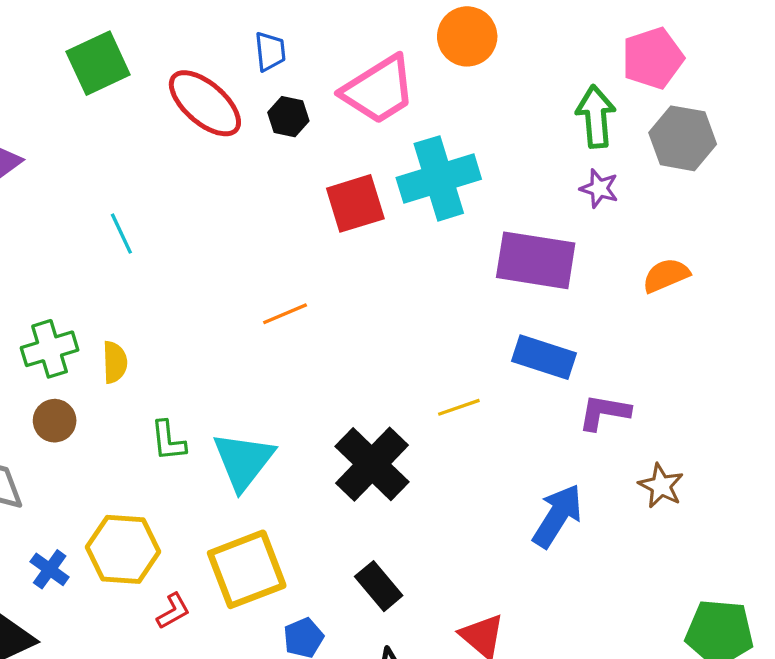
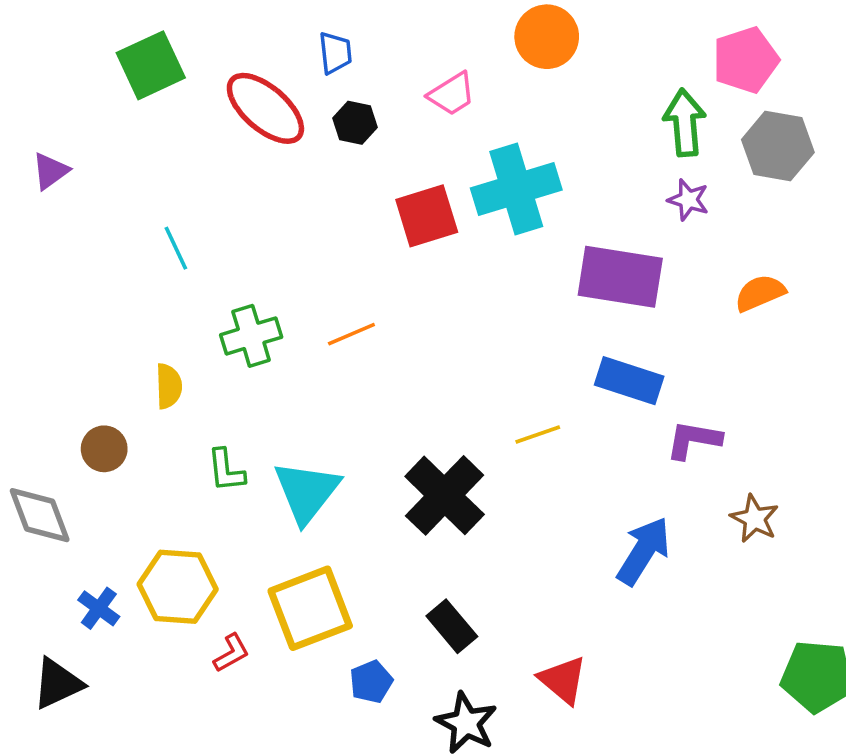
pink trapezoid: (379, 90) -> (452, 94), size x0.6
green cross: (50, 349) -> (251, 336), moved

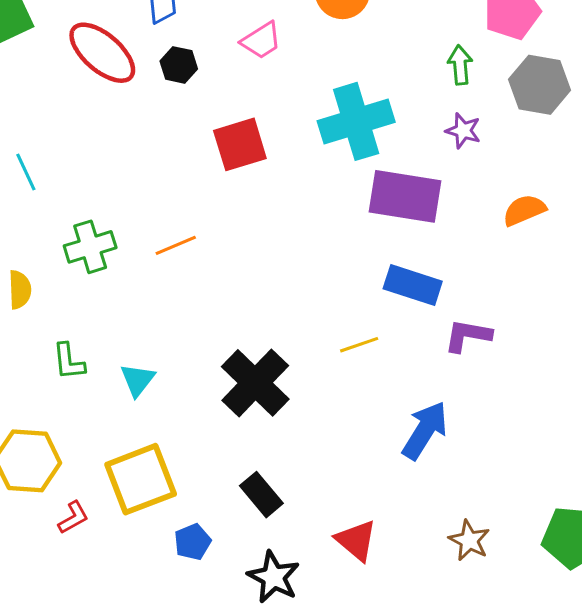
green arrow: (685, 123) -> (460, 65), size x0.7
cyan cross: (516, 189) -> (356, 121), moved
yellow line: (538, 434) -> (359, 345), moved
cyan triangle: (307, 492) -> (137, 380), size x0.6
brown star: (755, 519) -> (469, 540), moved

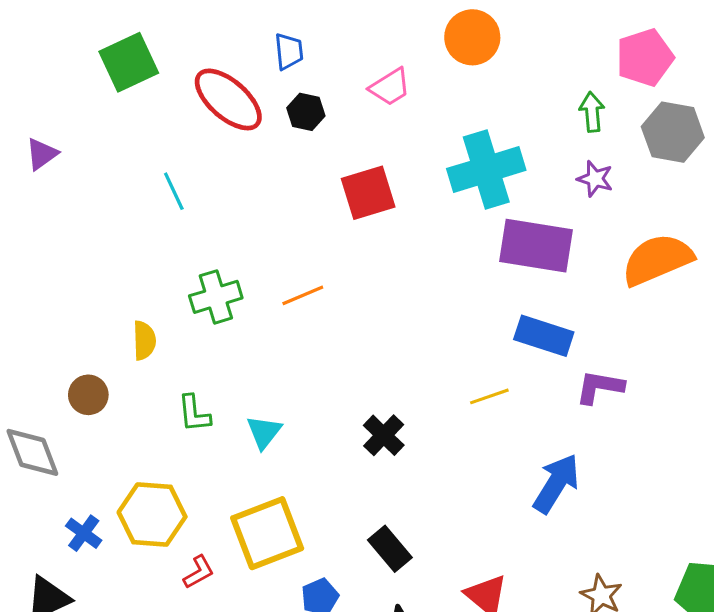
cyan line: (26, 172) -> (174, 191), moved
orange semicircle: (524, 210) -> (657, 260), size x1.6
black cross: (255, 383) -> (384, 435), size x0.6

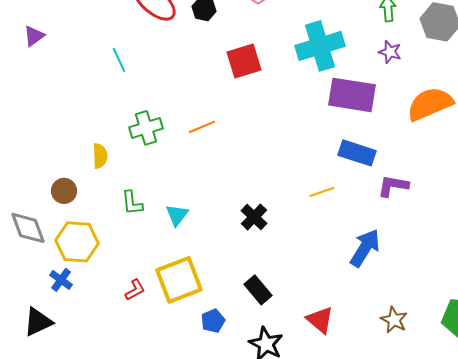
yellow hexagon: (152, 515) -> (77, 242), moved
red L-shape: (199, 572) -> (135, 290), moved

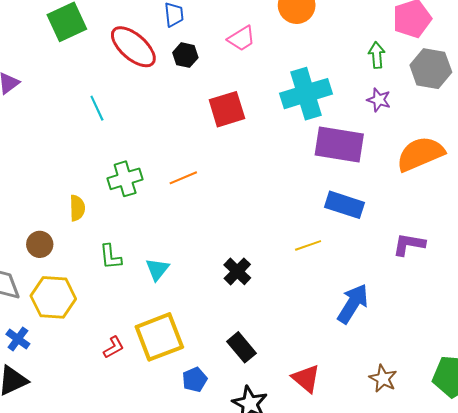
purple L-shape: (393, 186) -> (409, 244), moved
blue cross: (61, 280) -> (18, 339), moved

